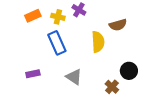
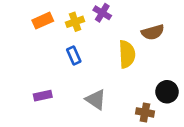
yellow cross: (58, 17) -> (75, 22), turned -32
blue rectangle: (57, 43) -> (74, 55), size x0.6
brown cross: (112, 87) -> (145, 112), turned -32

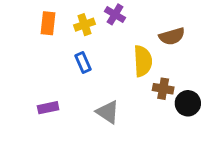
orange rectangle: (43, 21) -> (48, 23), turned -60
brown cross: (145, 112) -> (163, 89), moved

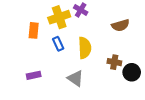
orange rectangle: (48, 23) -> (34, 30), moved
yellow cross: (84, 25) -> (59, 17), size x1.5
yellow semicircle: (143, 61) -> (85, 48), moved

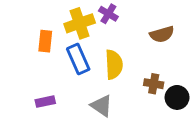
blue rectangle: (58, 44) -> (78, 59), size x1.5

